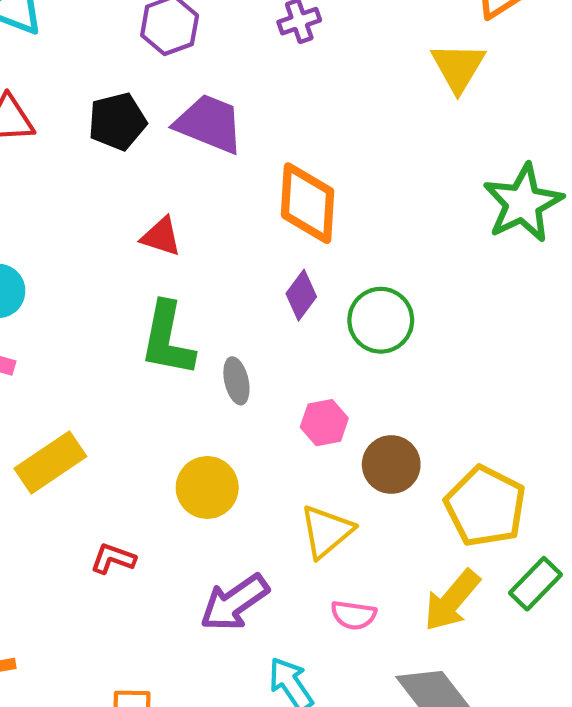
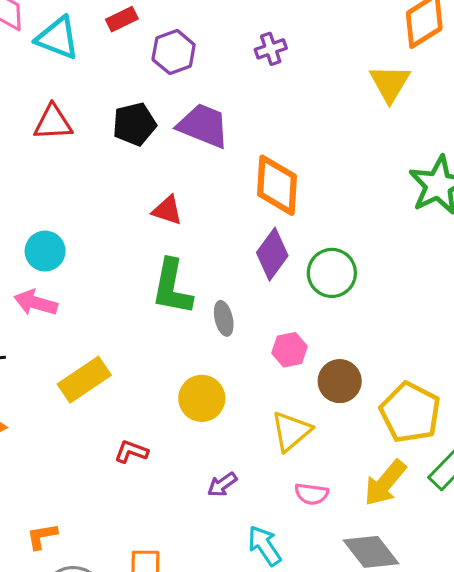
purple diamond: (301, 295) -> (272, 254), size x1.4
purple arrow: (234, 603) -> (222, 485), size x0.6

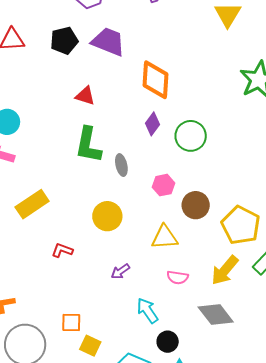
purple diamond: (272, 254) -> (152, 124), size x0.7
yellow triangle: (291, 431) -> (165, 237), turned 36

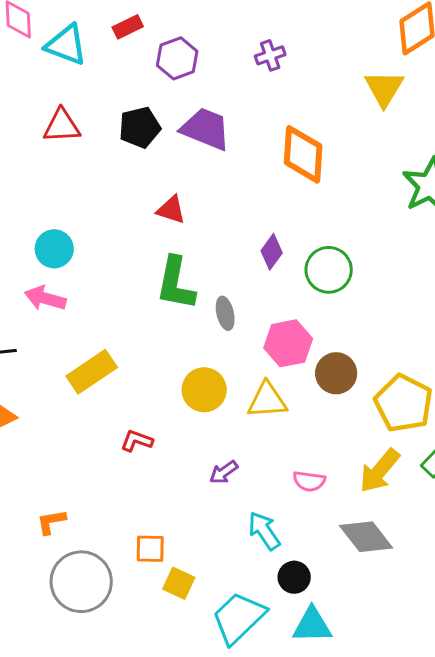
orange diamond: (155, 80) -> (303, 154), moved
pink hexagon: (164, 185) -> (288, 343), size x1.4
yellow triangle: (165, 237) -> (267, 400), moved

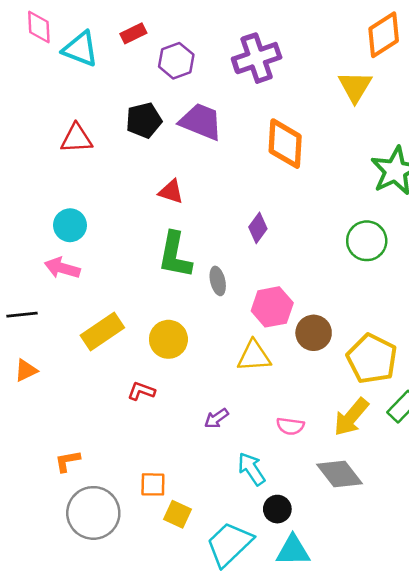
purple cross: (270, 55) -> (257, 58), size x1.8
red triangle: (62, 126) -> (76, 138), moved
green circle: (329, 270) -> (367, 241), moved
yellow circle: (204, 390) -> (168, 339), moved

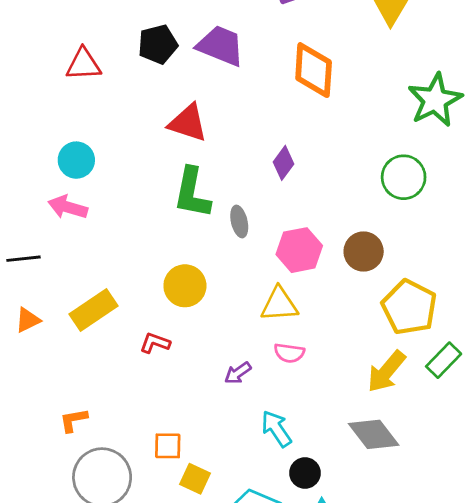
red triangle: (171, 192) -> (188, 123), size x1.4
yellow rectangle: (102, 332) -> (93, 310), moved
brown circle: (314, 333) -> (364, 252), moved
pink semicircle: (290, 426) -> (289, 353), moved

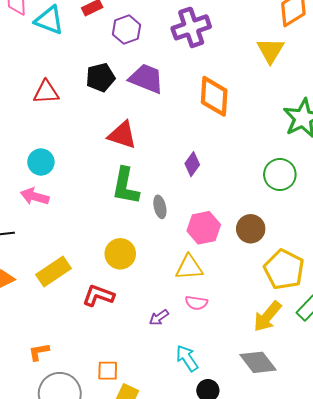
red L-shape: (155, 343) -> (98, 296), size x1.4

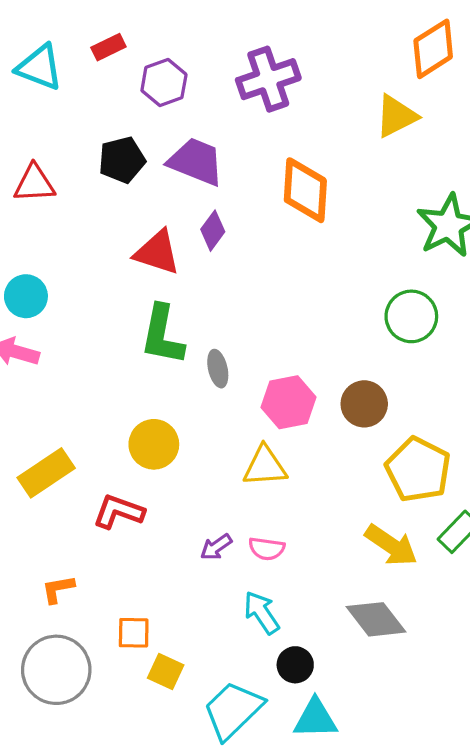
yellow triangle: (270, 50) -> (396, 116), turned 32
purple diamond: (192, 164) -> (213, 231), moved
pink semicircle: (196, 303) -> (267, 549), moved
yellow arrow: (267, 316) -> (391, 545), turned -96
orange L-shape: (39, 352) -> (58, 589), moved

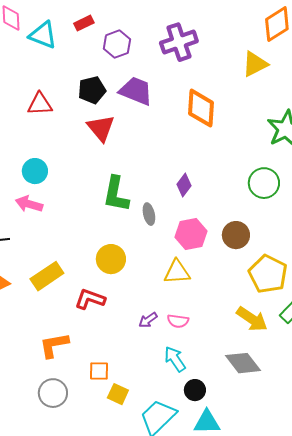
purple diamond: (213, 231) -> (184, 185), moved
red triangle: (157, 252) -> (101, 128), moved, turned 32
orange L-shape: (58, 589) -> (54, 345), size x1.5
gray circle: (56, 670) -> (53, 393), size x0.7

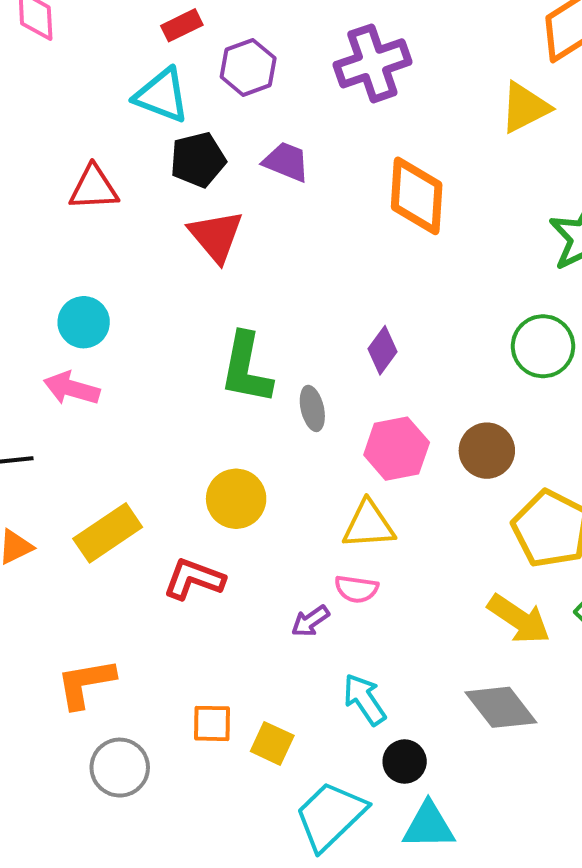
cyan triangle: (43, 35) -> (162, 96), moved
purple trapezoid: (136, 91) -> (286, 162), size x0.7
pink semicircle: (178, 321) -> (356, 589), moved
orange L-shape: (54, 345) -> (86, 683), moved
yellow square: (118, 394) -> (272, 743), moved

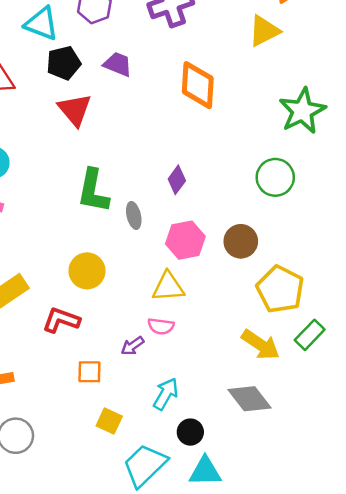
cyan arrow: (364, 699) -> (166, 394), turned 64
orange square: (212, 723) -> (89, 372), moved

